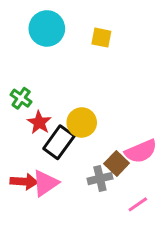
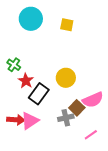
yellow circle: (82, 122) -> (66, 78), moved

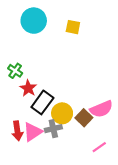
yellow circle: (66, 78) -> (62, 113), moved
gray cross: (66, 118) -> (53, 129), moved
red arrow: (16, 120) -> (17, 131), turned 78

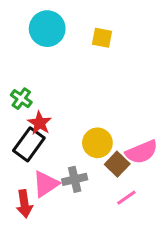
black rectangle: (42, 102) -> (29, 144), moved
yellow circle: (62, 113) -> (97, 143), moved
red arrow: (17, 131) -> (24, 204), moved
pink line: (99, 147) -> (126, 198), moved

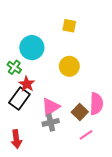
cyan circle: (47, 29) -> (32, 48), moved
yellow circle: (97, 143) -> (69, 66), moved
pink semicircle: (142, 152) -> (96, 104), turned -65
pink triangle: (46, 184) -> (51, 107), moved

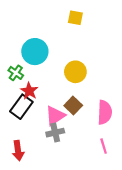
yellow square: (69, 26) -> (75, 18), moved
brown square: (80, 112) -> (73, 106), moved
pink line: (86, 135) -> (104, 146), moved, turned -72

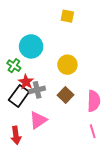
pink triangle: (55, 116) -> (38, 120), moved
gray cross: (55, 133) -> (37, 90), moved

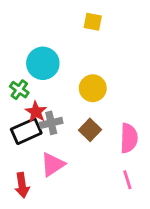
black rectangle: (19, 96) -> (26, 131), turned 30

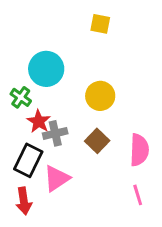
black rectangle: (26, 131) -> (28, 160), moved, turned -40

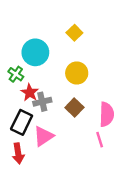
yellow square: (100, 24) -> (74, 33), moved, turned 35
pink line: (138, 195) -> (100, 140), moved

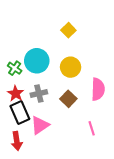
cyan circle: (35, 52) -> (37, 61), moved
red star: (30, 93) -> (16, 93), moved
pink semicircle: (107, 114) -> (98, 89), moved
black rectangle: (22, 122) -> (20, 113), turned -50

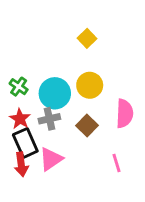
cyan circle: (37, 61) -> (55, 93), moved
red arrow: (17, 141) -> (21, 164), moved

